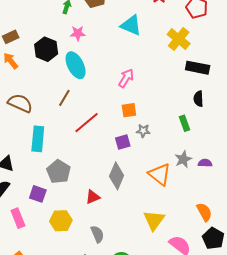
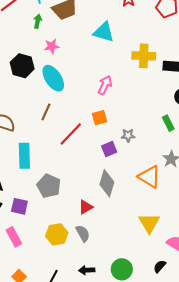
yellow cross: (179, 39) -> (144, 56), moved, turned -30
orange square: (129, 110) -> (100, 118), moved
purple square: (38, 194) -> (19, 206), moved
gray semicircle: (97, 234) -> (83, 233), moved

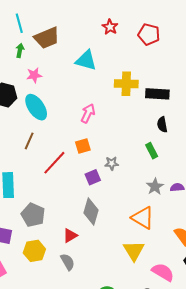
orange triangle: (149, 177) -> (143, 218), moved
yellow hexagon: (57, 234) -> (34, 251), moved

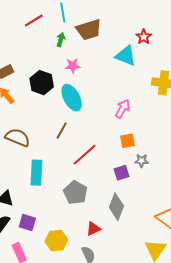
red star: (110, 27) -> (144, 37), moved
orange square: (83, 146) -> (128, 141), moved
gray pentagon: (33, 215) -> (75, 193), moved

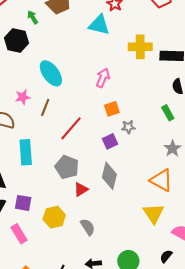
green arrow: (61, 40) -> (33, 17), turned -40
pink star: (73, 66) -> (23, 97), moved
black hexagon: (42, 83) -> (16, 40), moved
red triangle: (93, 229) -> (81, 190), moved

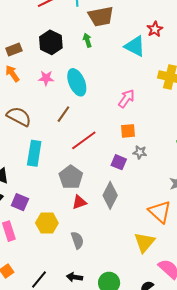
green arrow: (33, 17) -> (87, 40), moved
pink star: (23, 97) -> (46, 78), moved
purple square: (110, 141) -> (119, 162), turned 35

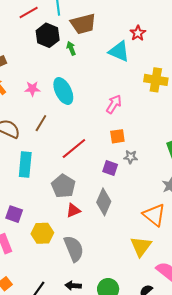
black hexagon: (51, 42) -> (48, 35), moved
brown line: (63, 114) -> (41, 123), moved
gray semicircle: (77, 240) -> (74, 249), size x1.5

